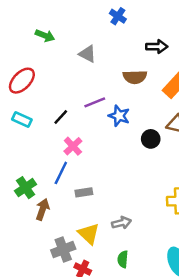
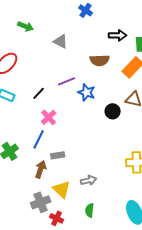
brown arrow: (43, 209) -> (41, 169), moved

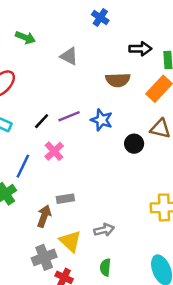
purple line: (67, 81) -> (69, 116), moved
blue line: (39, 139) -> (23, 166), moved

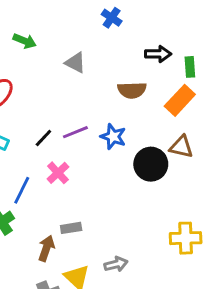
black circle: (134, 144) -> (151, 164), size x1.5

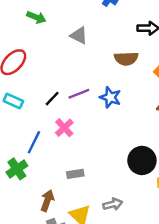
black circle: (151, 164) -> (142, 160), moved
brown arrow: (46, 248) -> (47, 201), moved

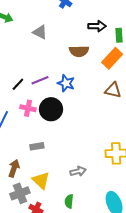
pink cross: (64, 128) -> (28, 108), turned -35
black circle: (142, 160) -> (51, 109), moved
gray arrow: (113, 204) -> (78, 171), moved

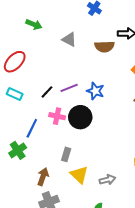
brown semicircle: (79, 51) -> (104, 47), moved
gray rectangle: (37, 146) -> (66, 154), turned -64
yellow triangle: (41, 180) -> (79, 175), moved

